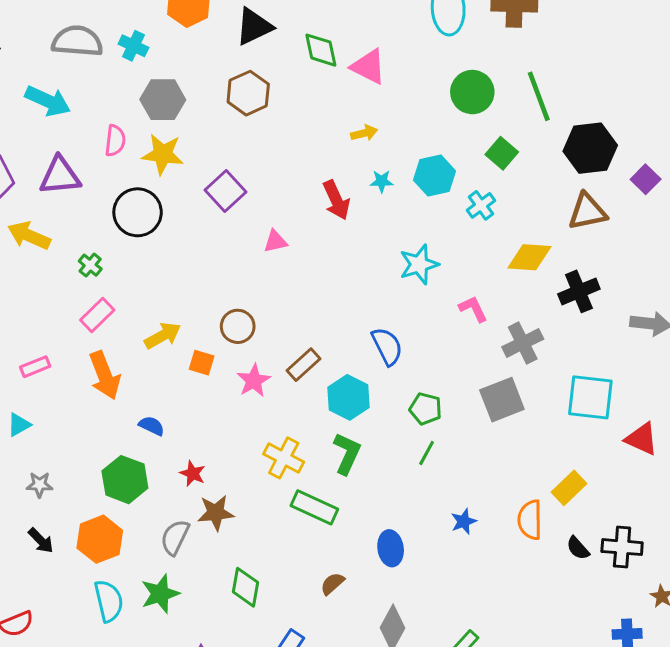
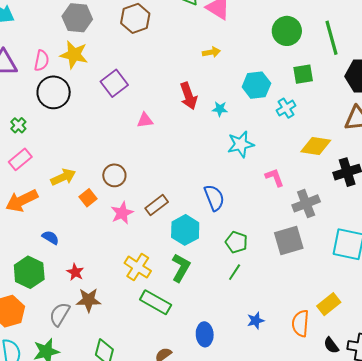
pink semicircle: (115, 141) -> (42, 61), moved
green square: (502, 153) -> (303, 74), turned 35
cyan star: (382, 181) -> (220, 109), moved
orange square: (202, 363) -> (88, 198), turned 30
orange arrow: (105, 375) -> (22, 201), turned 80

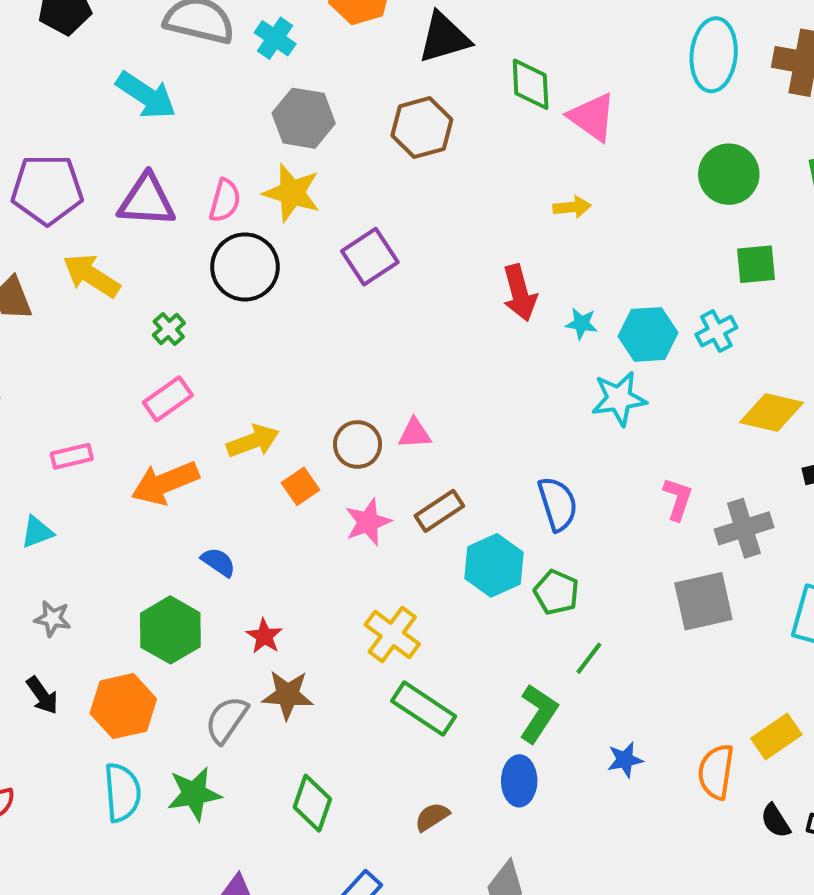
cyan hexagon: (256, 85) -> (648, 334), moved
pink triangle: (145, 120) -> (415, 433), moved
pink L-shape: (275, 177) -> (678, 499), moved, turned 35
green pentagon: (236, 242) -> (556, 592), moved
green L-shape: (181, 268) -> (538, 713), moved

